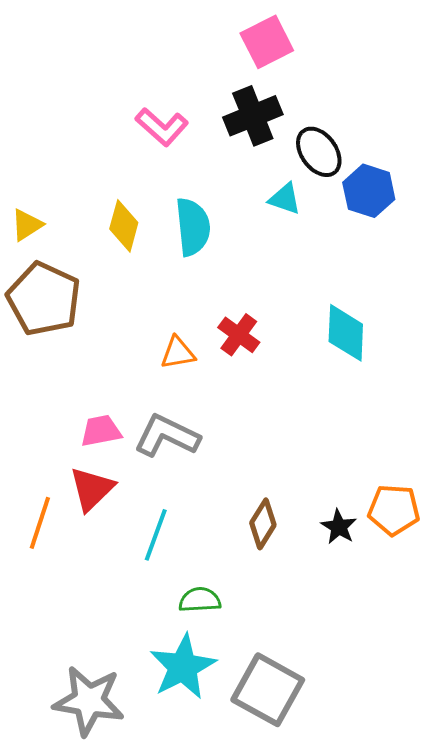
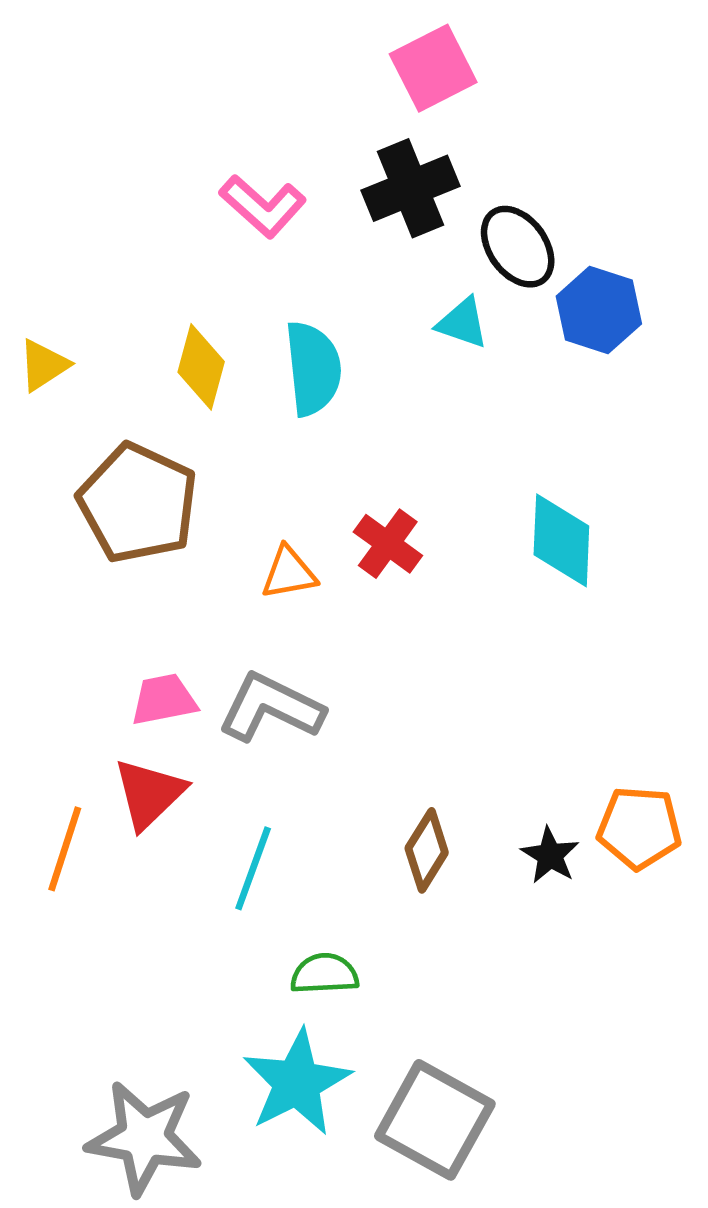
brown pentagon: (44, 299) -> (138, 503), moved

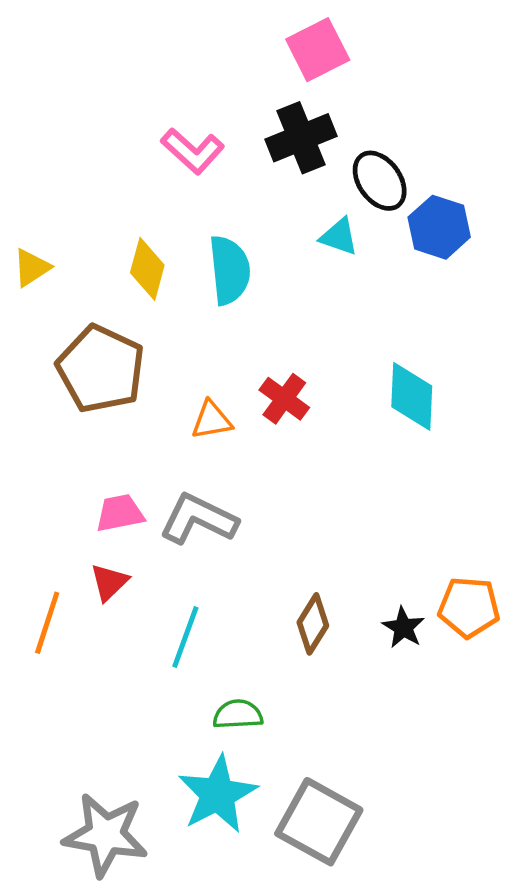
red triangle: (149, 794) -> (109, 582), size x0.7

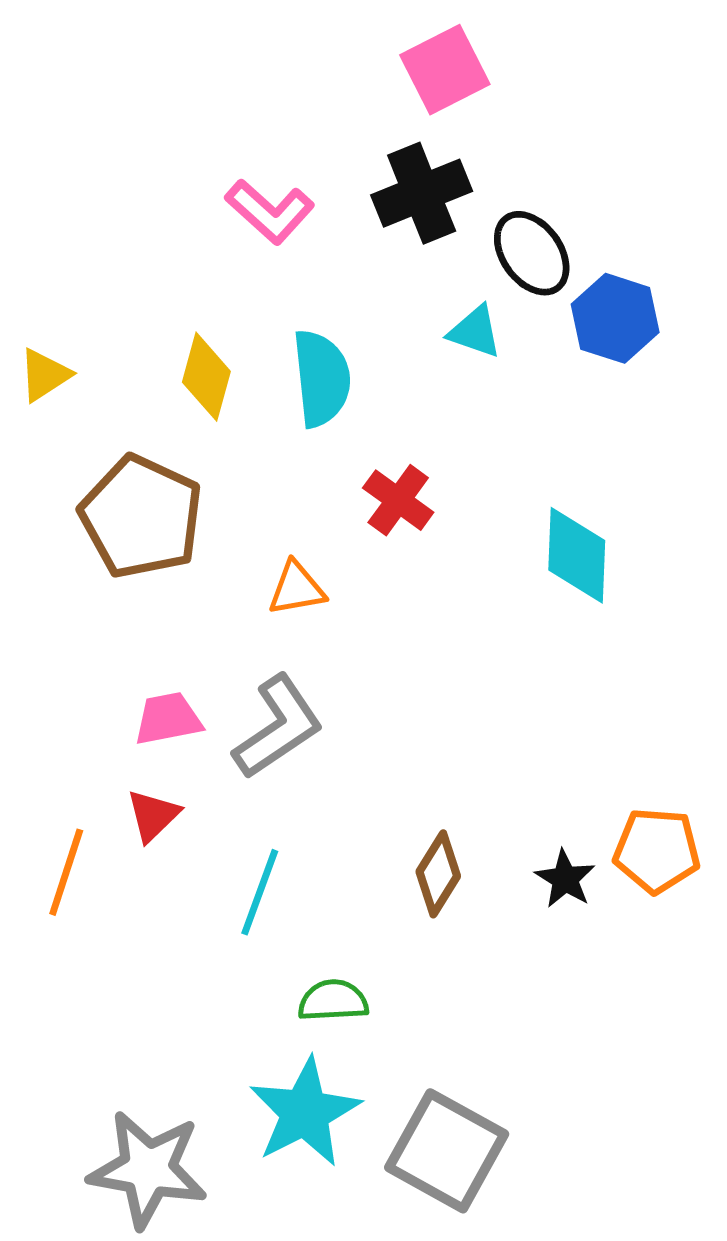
red cross: (284, 399) -> (398, 500), moved
gray L-shape: (199, 519) -> (278, 727), turned 120

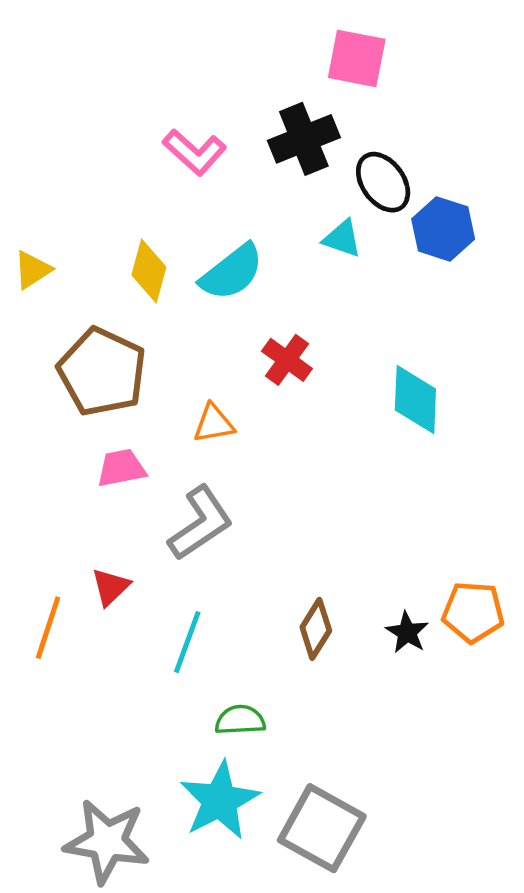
pink square: (445, 70) -> (357, 58), moved, turned 38
cyan semicircle: (321, 378) -> (232, 272), turned 58
pink trapezoid: (168, 719) -> (121, 468), moved

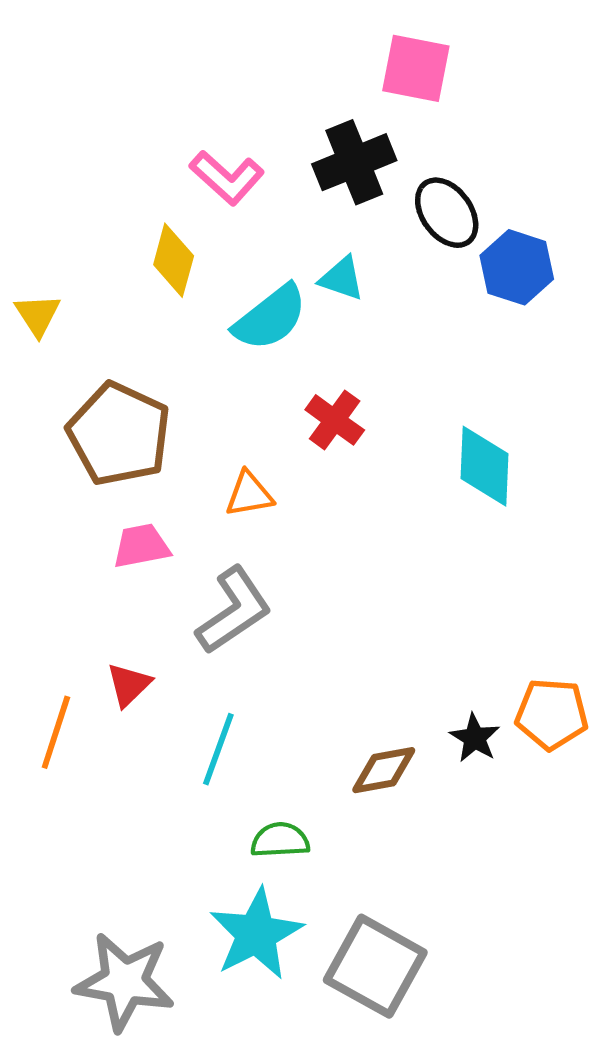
cyan triangle: (342, 239) -> (342, 278), moved
yellow triangle: (32, 270) -> (38, 315), turned -30
yellow diamond: (149, 271) -> (174, 260), moved
brown diamond: (316, 629) -> (384, 770), moved, turned 48

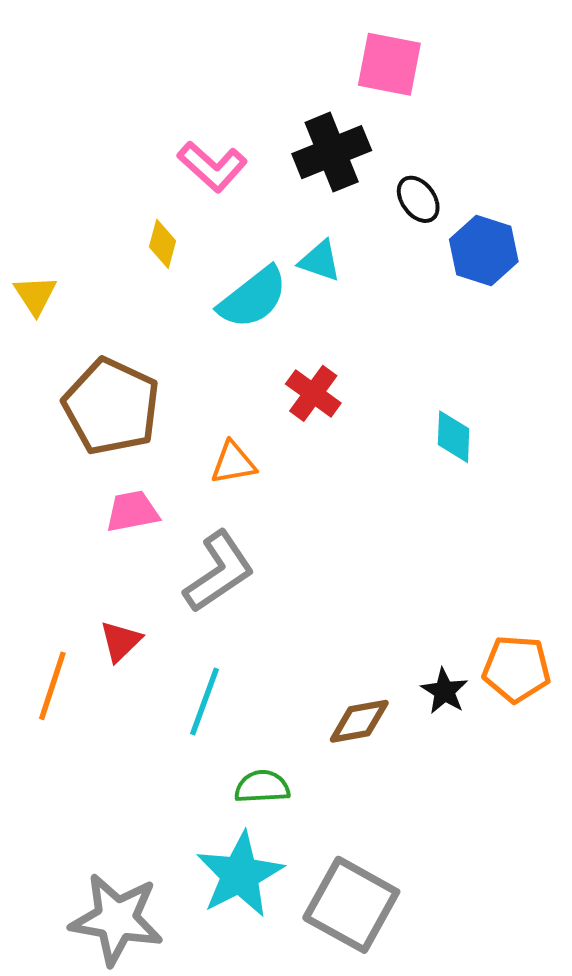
black ellipse: (447, 213) -> (418, 199), size x0.7
yellow diamond: (174, 260) -> (162, 244), size x0.7
cyan diamond: (485, 466) -> (454, 437), size x0.7

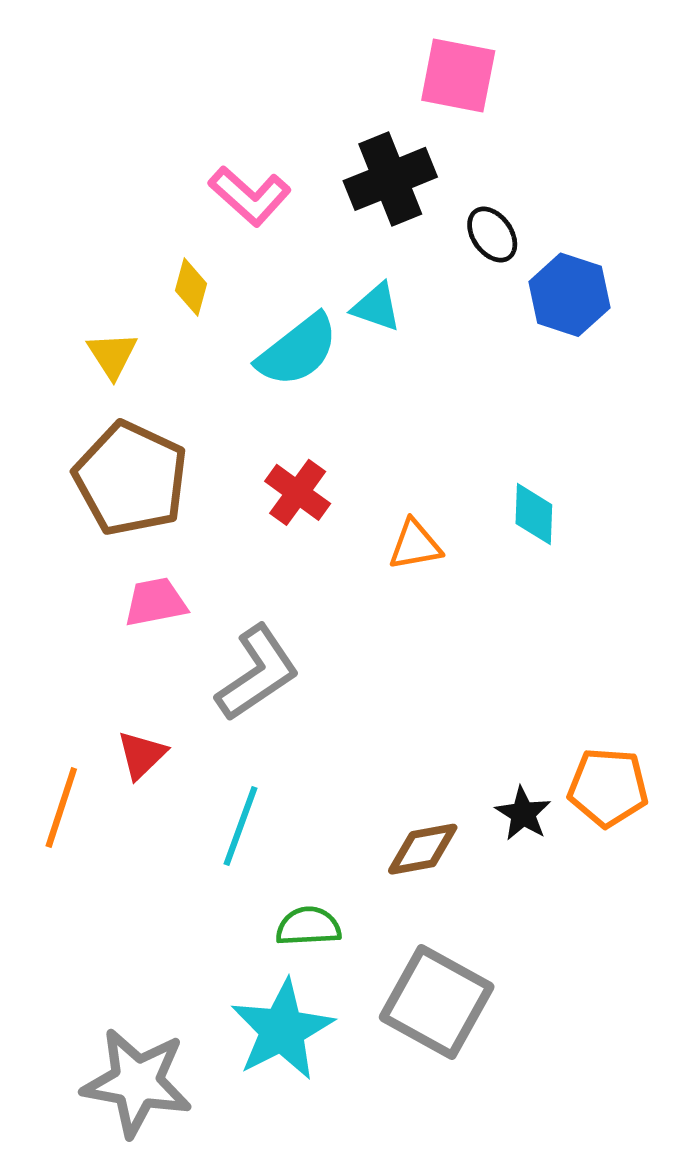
yellow triangle: (35, 295) -> (112, 355), moved
red cross: (313, 393) -> (298, 492), moved
orange triangle: (233, 463) -> (415, 545), moved
gray square: (351, 905) -> (437, 1002), moved

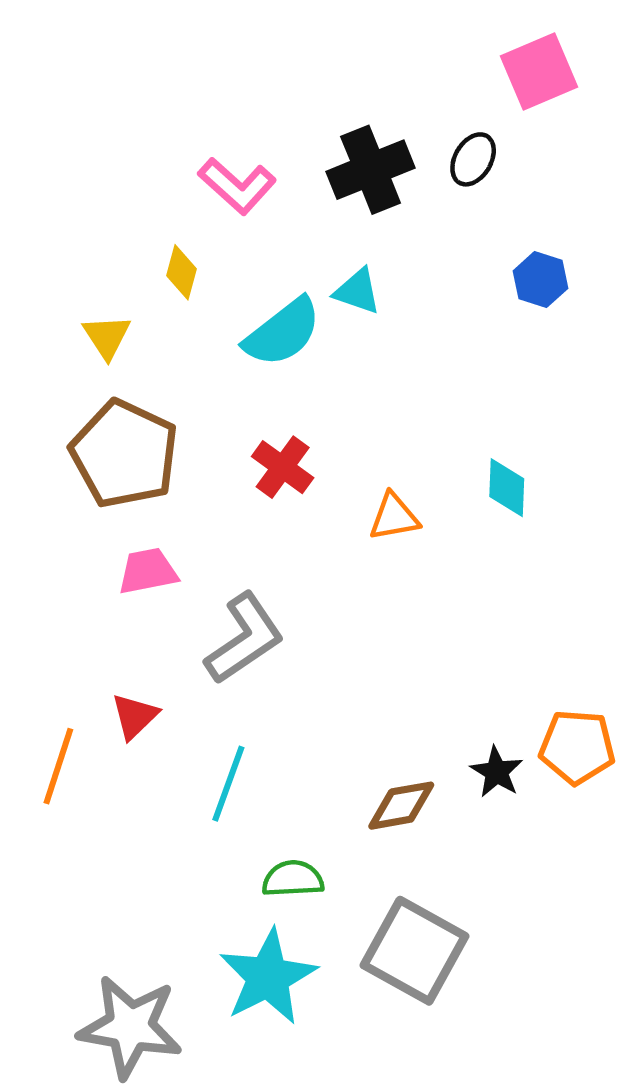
pink square: (458, 75) -> (539, 71), moved, turned -34
black ellipse: (492, 235) -> (473, 159), moved, turned 66
blue hexagon: (569, 295) -> (540, 280), size x0.7

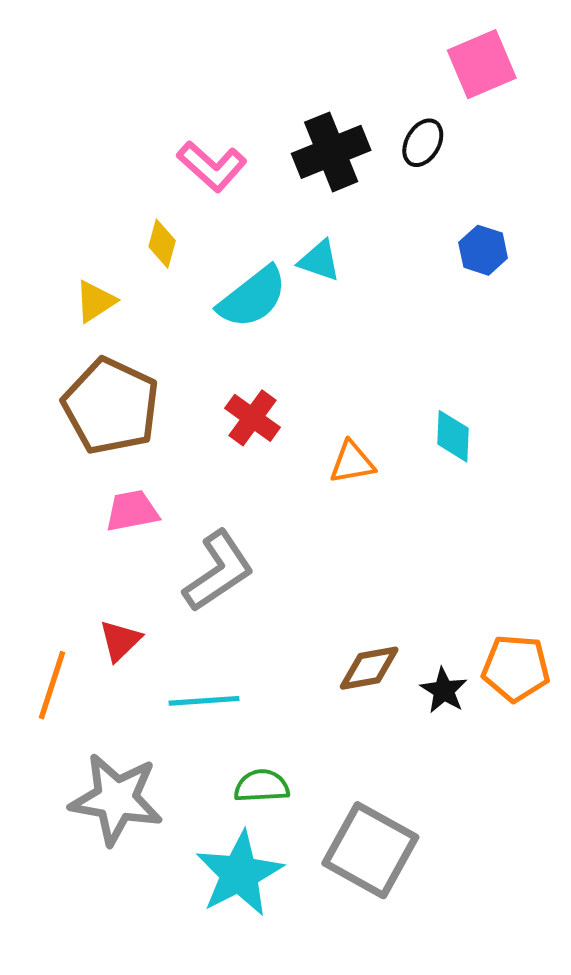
yellow triangle: (107, 337) -> (95, 301), turned 30
cyan line: (228, 784) -> (204, 701), turned 66
brown diamond: (401, 806) -> (369, 668), moved
gray star: (130, 1027) -> (116, 799), moved

